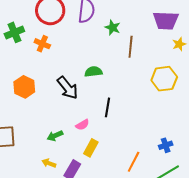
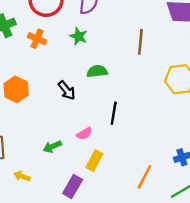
green star: (113, 28) -> (79, 36), moved
black arrow: (67, 88) -> (67, 90), size x0.7
yellow arrow: (49, 163) -> (22, 176), moved

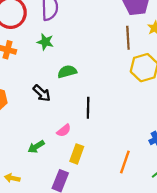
brown line: (140, 42) -> (128, 38), moved

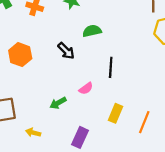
yellow rectangle: (77, 154) -> (115, 113), moved

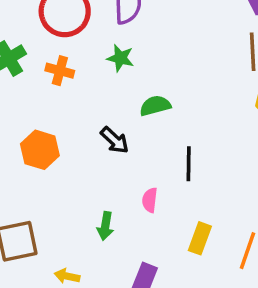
pink semicircle: (86, 88) -> (150, 200), turned 136
green arrow: (58, 103) -> (105, 226), turned -49

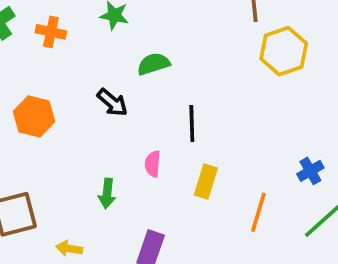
yellow rectangle: (200, 238) -> (206, 182), moved

